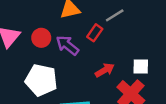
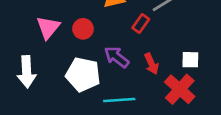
purple arrow: (67, 45) -> (117, 57), moved
red arrow: (105, 70) -> (151, 64), turned 96

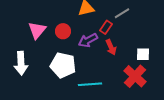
purple arrow: (117, 57) -> (88, 40), moved, turned -66
red arrow: (151, 64) -> (111, 47), moved

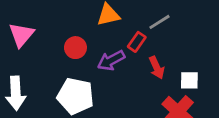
pink triangle: (37, 30) -> (21, 35), moved
red arrow: (111, 47) -> (157, 68), moved

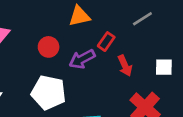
gray line: (159, 22) -> (142, 19), moved
white square: (189, 80) -> (164, 67), moved

